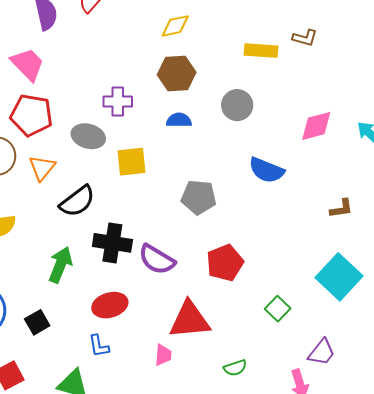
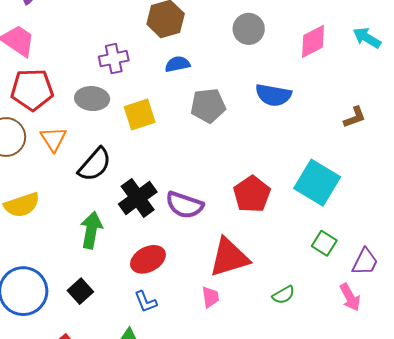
gray circle: (237, 105) -> (249, 29), moved
gray pentagon: (199, 197) -> (208, 106), moved
black cross: (112, 243) -> (138, 198), turned -33
cyan square: (339, 277) -> (317, 183), moved
green square: (278, 309) -> (324, 243), moved

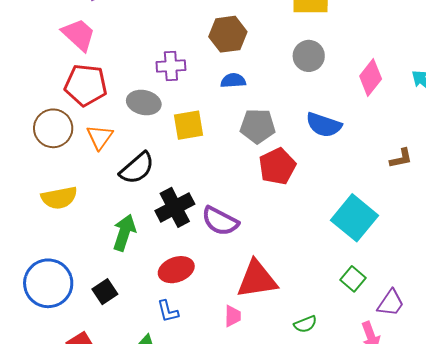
pink diamond: (313, 41) -> (371, 78), turned -33
red pentagon: (252, 194) -> (277, 166), moved

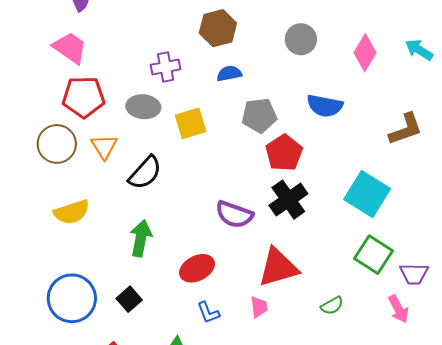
brown L-shape: (401, 158) -> (406, 129), size x1.5
black cross: (175, 207) -> (288, 200), moved
green square: (353, 279) -> (373, 255), size x1.5
purple trapezoid: (391, 303) -> (414, 274), turned 64
blue L-shape: (168, 311) -> (208, 313), moved

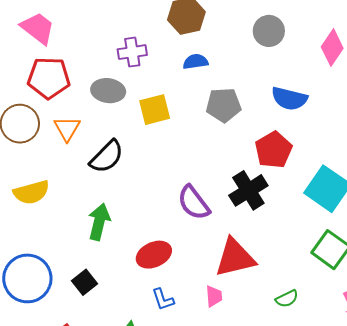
red pentagon: (284, 153) -> (274, 150), moved
purple semicircle: (234, 214) -> (194, 203), turned 30

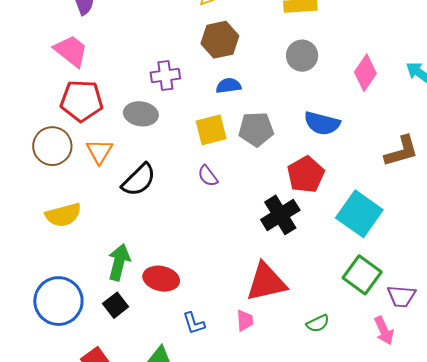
yellow square: (155, 110) -> (211, 130), moved
purple semicircle: (194, 203) -> (208, 176), moved, size x0.6
green arrow: (99, 222) -> (119, 262), moved
red ellipse: (154, 255) -> (161, 279), moved, turned 36

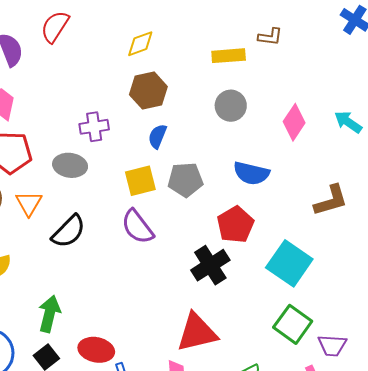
blue semicircle: (228, 86) -> (157, 136), turned -60
purple semicircle: (208, 176) -> (137, 227), size x1.6
red ellipse: (161, 279) -> (96, 350), moved

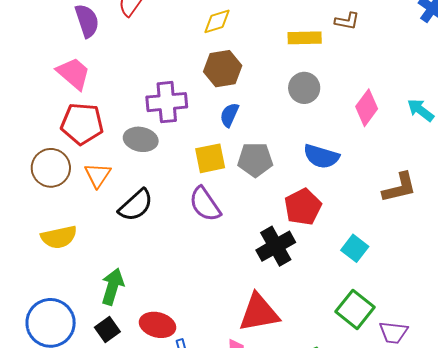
purple cross: (94, 127) -> (167, 102), size x1.4
cyan square: (289, 263) -> (355, 248), size x0.6

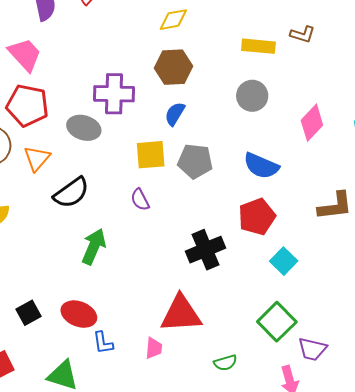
purple semicircle: (205, 204) -> (140, 200), size x0.6
red pentagon: (303, 207) -> (257, 217), moved
green arrow: (113, 287) -> (94, 246), moved

